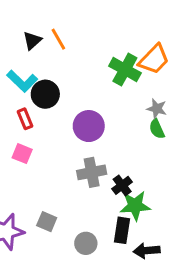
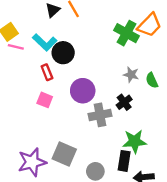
gray star: (157, 109) -> (131, 75), moved
purple circle: (89, 126) -> (83, 91), moved
black cross: (122, 185) -> (124, 102), moved
gray square: (47, 222) -> (64, 154), size x1.5

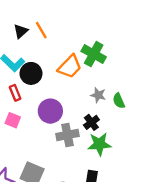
orange trapezoid: (149, 25) -> (70, 67), moved
green star: (135, 141) -> (99, 144), moved

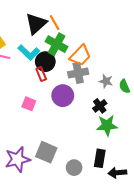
black triangle: (21, 31) -> (36, 24), size x1.6
green cross: (94, 54) -> (57, 44), moved
red rectangle: (15, 93) -> (41, 74), moved
gray cross: (67, 135) -> (78, 73), moved

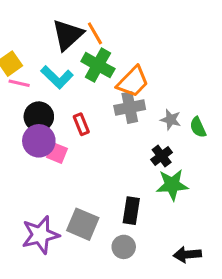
black circle: (45, 62) -> (39, 117), moved
red rectangle: (41, 74) -> (81, 124), moved
purple circle: (63, 96) -> (39, 141), moved
black rectangle: (100, 158) -> (131, 211), moved

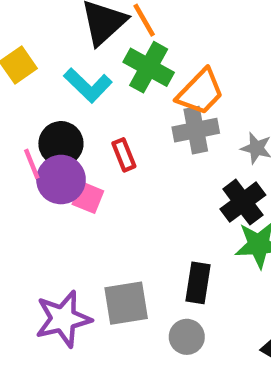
pink line: (19, 83) -> (32, 164), moved, turned 55
black cross: (162, 156) -> (243, 202), size x1.4
gray square: (83, 224) -> (126, 303), turned -32

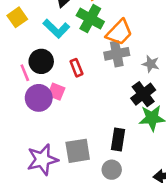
purple circle: (61, 180) -> (39, 98), moved

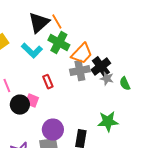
black circle: (41, 61) -> (20, 105), moved
black cross: (143, 94) -> (101, 67), moved
purple circle: (39, 98) -> (53, 130), moved

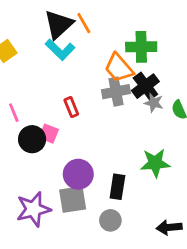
green cross: (59, 43) -> (141, 47), moved, turned -30
cyan L-shape: (32, 51) -> (60, 50), moved
orange trapezoid: (82, 54) -> (119, 68), turned 95

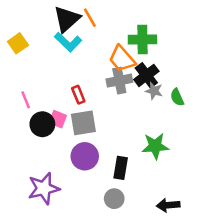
gray square: (73, 199) -> (83, 123), moved

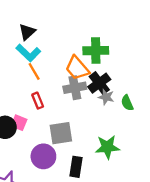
orange line: (90, 18) -> (34, 71), moved
black triangle: (67, 19) -> (27, 32), size x0.7
gray square: (83, 123) -> (61, 133), moved

